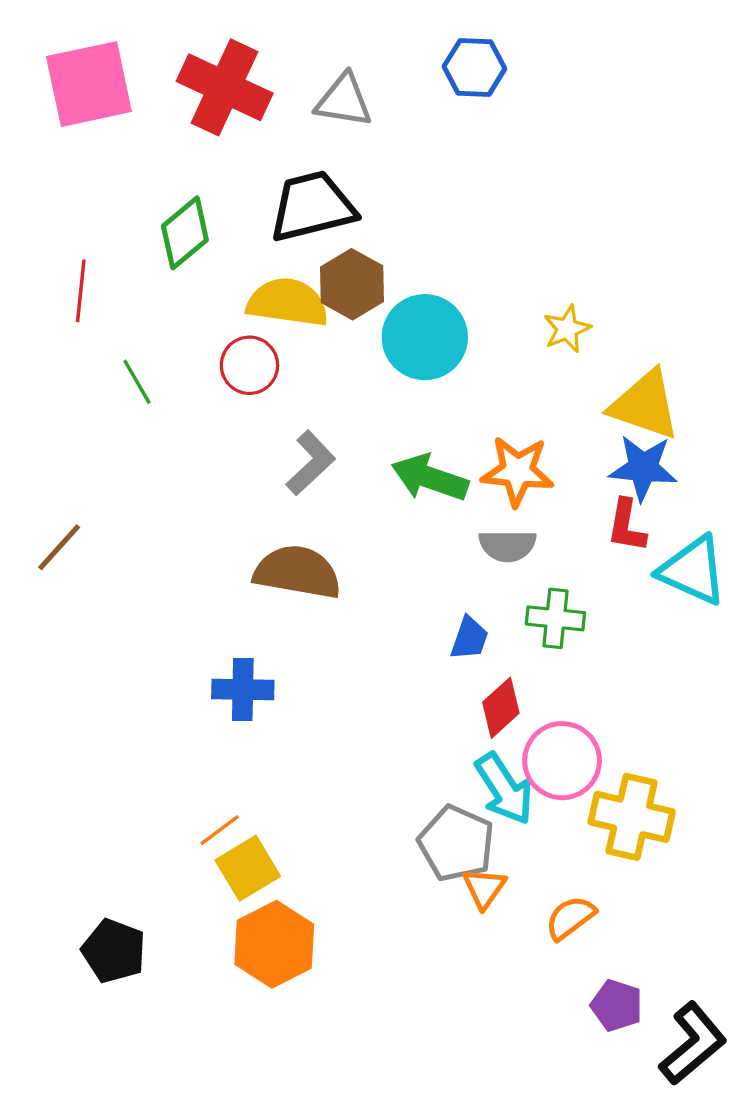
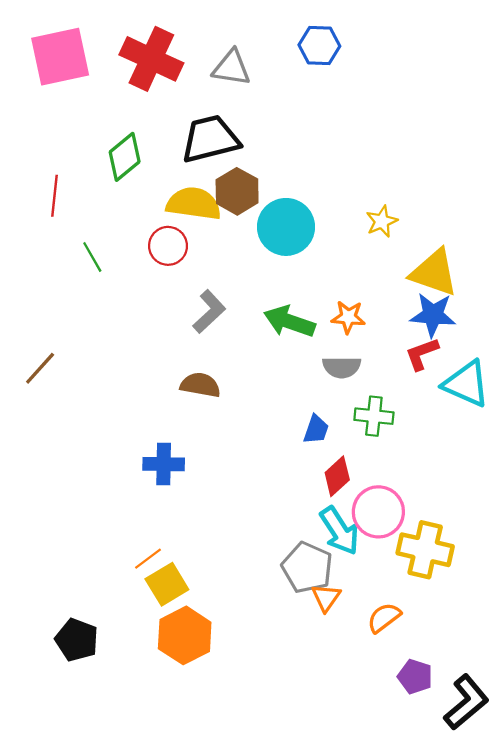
orange star: (517, 471) -> (348, 317), size x0.7
red L-shape: (627, 526) -> (422, 354), turned 60
brown semicircle: (297, 572) -> (200, 385), size x0.7

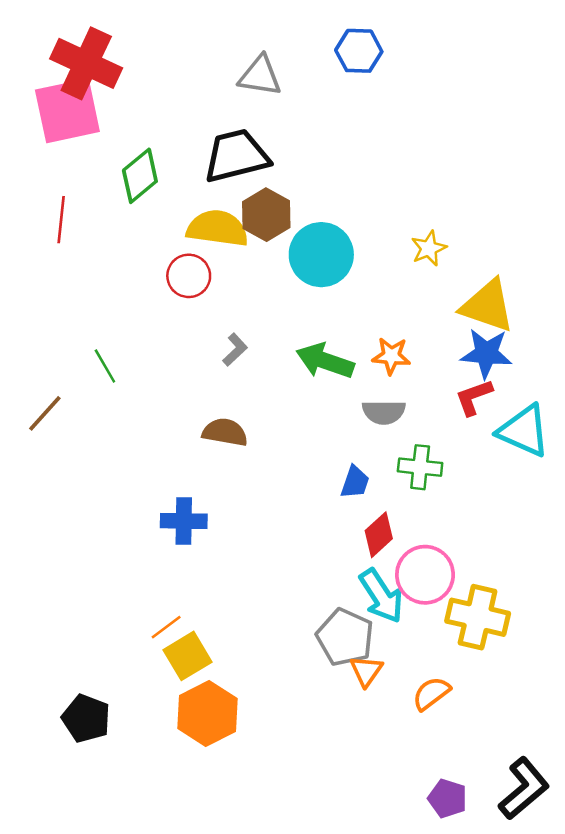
pink square: (60, 57) -> (67, 111), moved
red cross: (151, 59) -> (86, 63), moved
green line: (92, 257) -> (105, 366), moved
gray L-shape: (209, 312) -> (235, 350), size x0.7
purple pentagon: (415, 677) -> (448, 798), moved

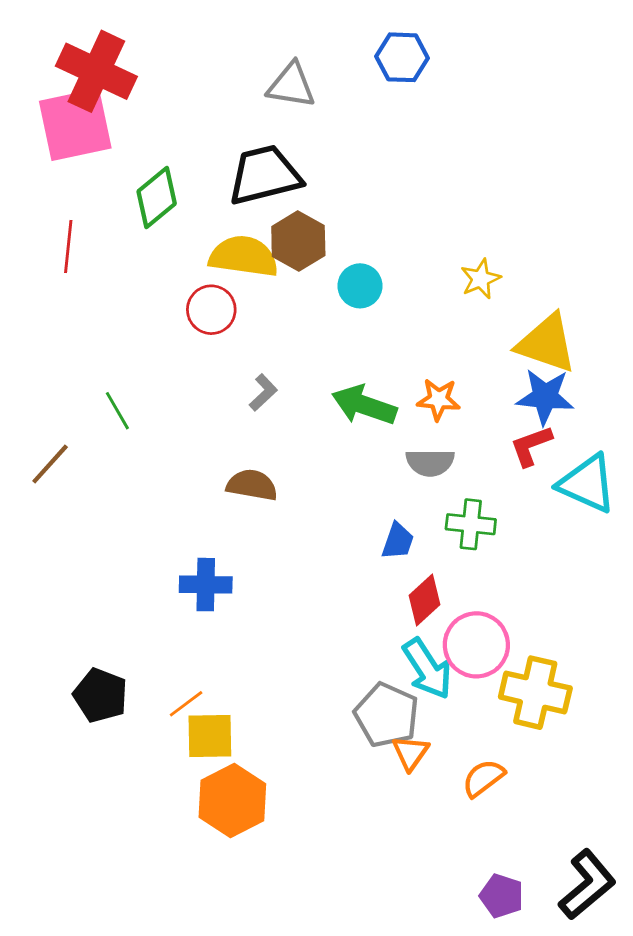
cyan circle: (321, 255) -> (360, 286), size x0.6
yellow square: (187, 656) -> (210, 736), turned 30
black pentagon: (86, 718) -> (101, 695), moved

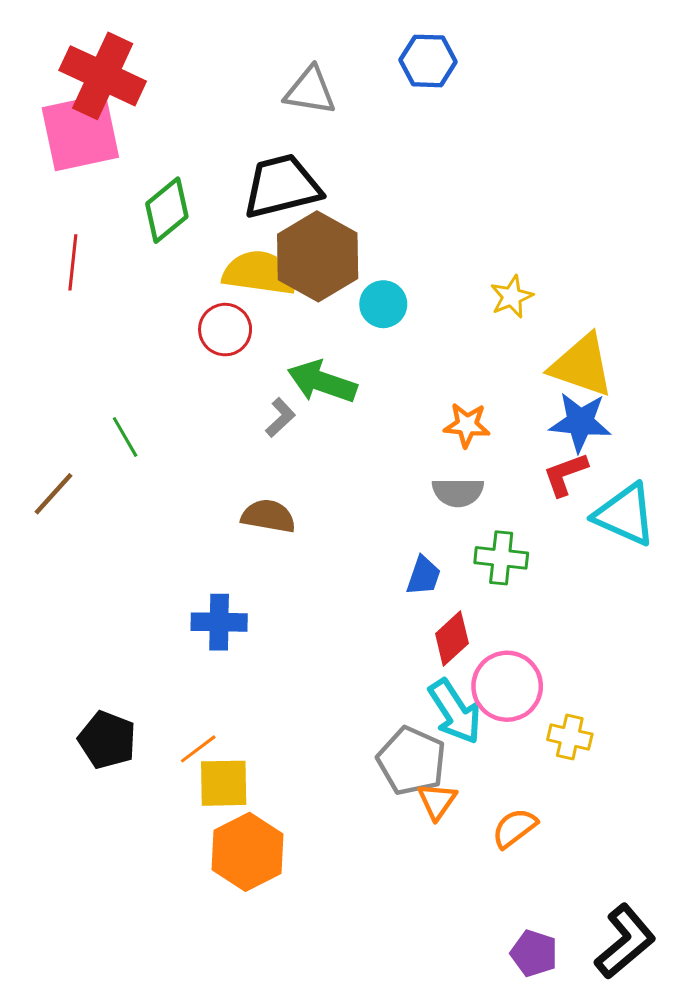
brown hexagon: (298, 241) -> (318, 256), size x1.4
green arrow: (364, 405) -> (322, 382), moved
yellow cross: (535, 693) -> (570, 737), size x0.6

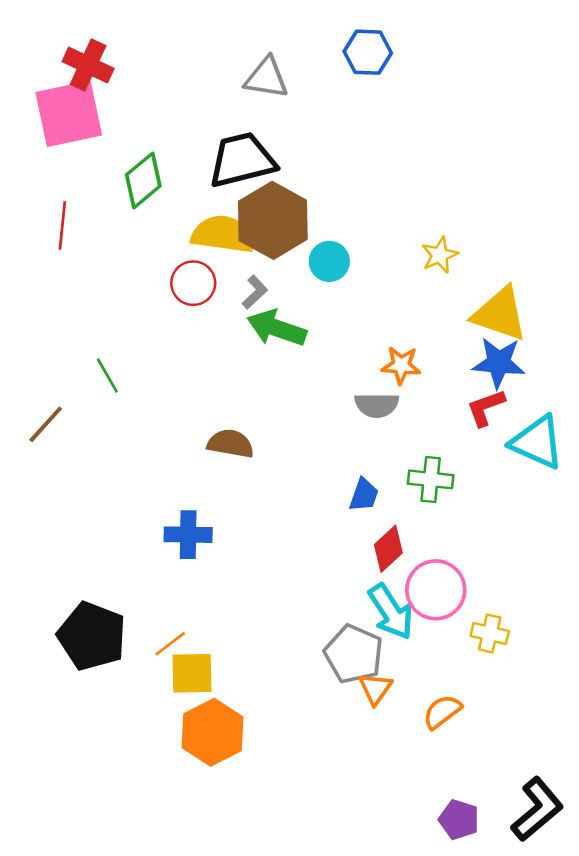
red cross: (103, 76) -> (88, 65), size x0.7
gray L-shape: (280, 418) -> (255, 292), moved
gray semicircle: (458, 492) -> (377, 405), moved
black pentagon: (107, 740) -> (92, 636), size x1.4

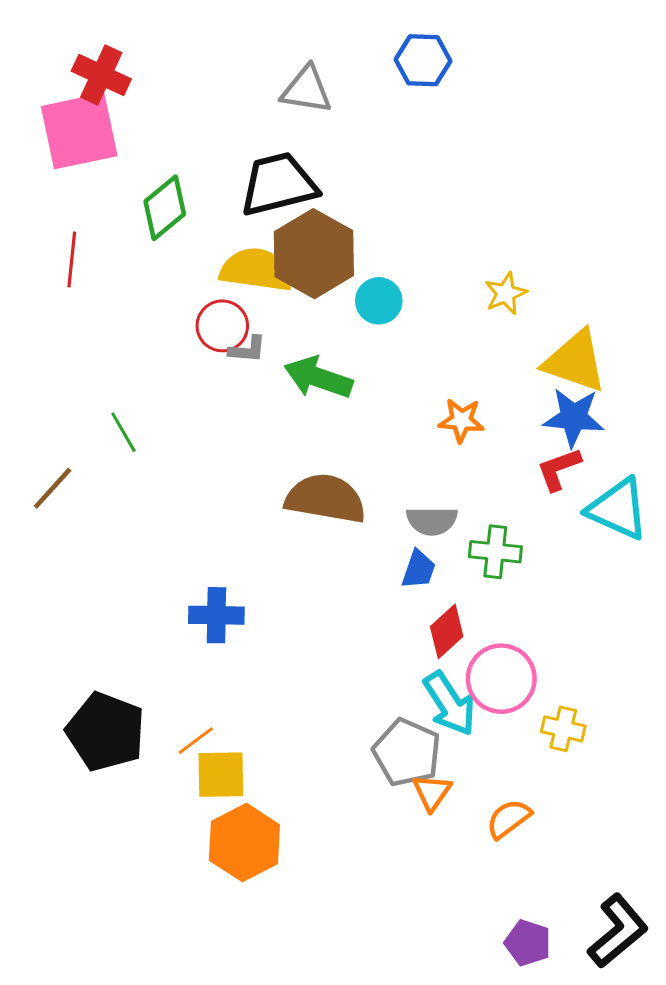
gray L-shape: (255, 292) -> (247, 350), moved, turned 48
gray semicircle: (377, 405) -> (432, 521), moved
brown semicircle: (230, 444) -> (326, 499), moved, size x1.5

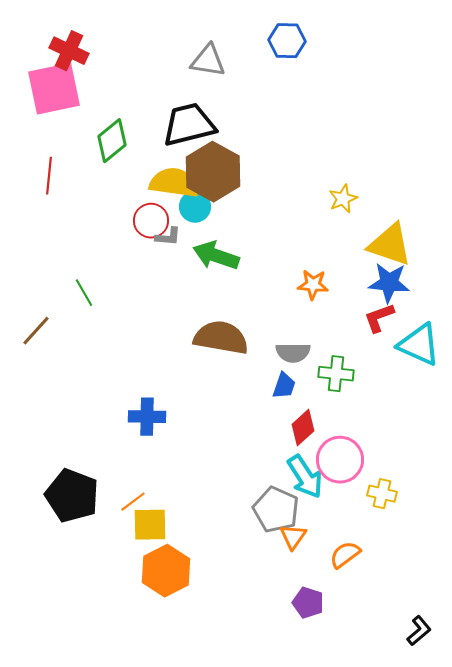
cyan circle: (379, 301) -> (195, 207), moved
black L-shape: (618, 931) -> (419, 631), size x0.6
purple pentagon: (528, 943) -> (308, 603), moved

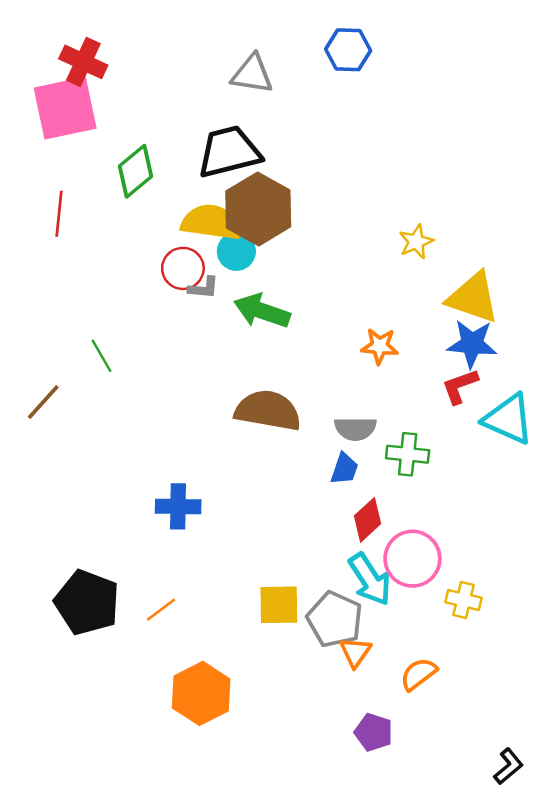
yellow square: (150, 525) -> (279, 605), moved

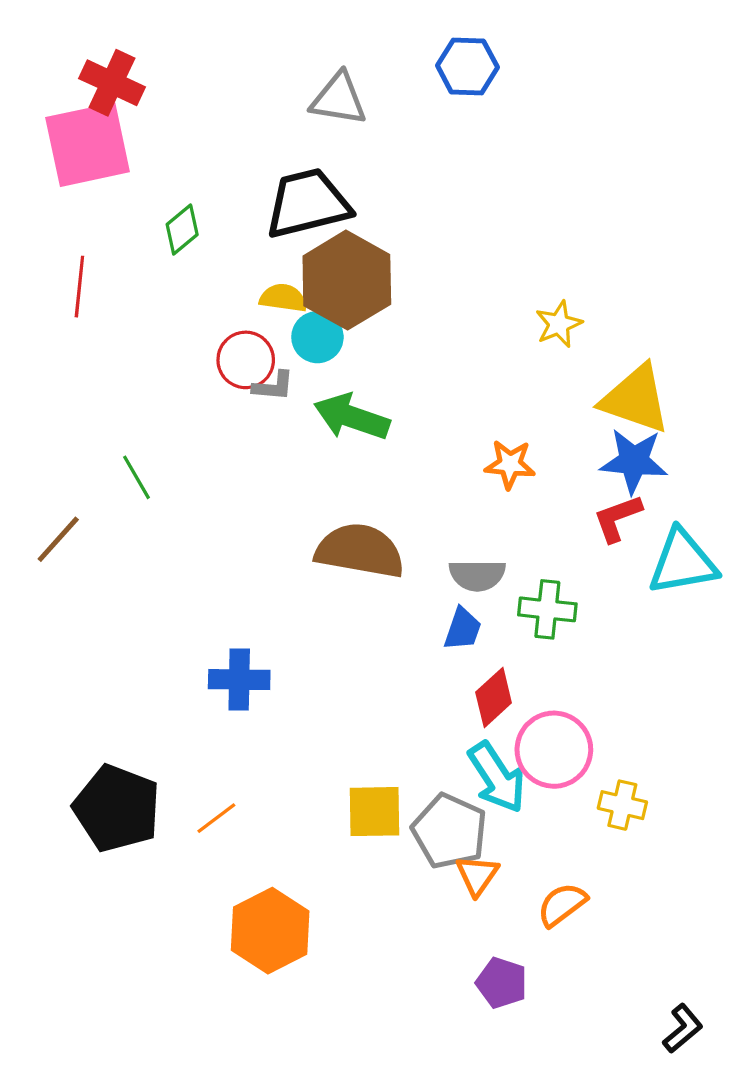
green diamond: (136, 171) -> (182, 229), size x0.7
yellow semicircle: (211, 222) -> (283, 298), size x0.6
cyan triangle: (508, 419) -> (683, 562), turned -34

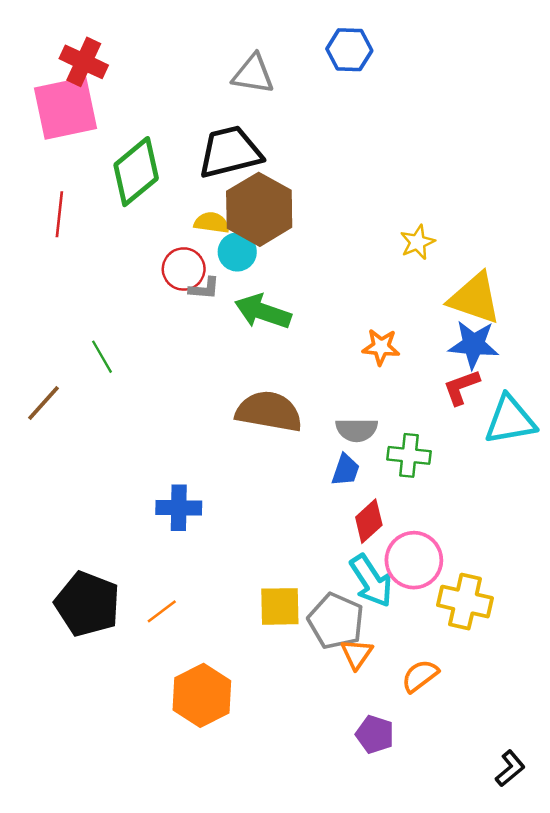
green diamond: (182, 229) -> (136, 172), size x1.8
yellow cross: (622, 805) -> (465, 602), size x1.5

